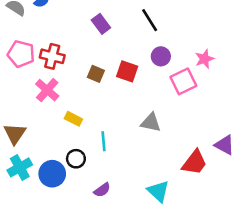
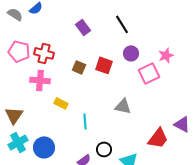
pink cross: (47, 90) -> (40, 80), turned -36
black circle: (76, 159) -> (104, 149), moved

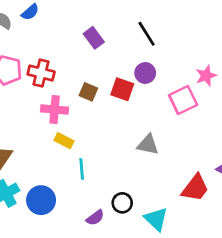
purple circle: (131, 53) -> (145, 73), moved
pink cross: (40, 80) -> (55, 110), moved
cyan line: (85, 121) -> (82, 169), moved

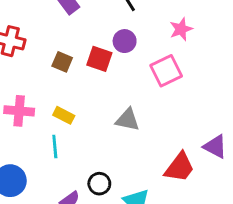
pink star: (206, 76) -> (181, 29), moved
pink cross: (55, 110) -> (19, 111), moved
yellow rectangle: (64, 141) -> (64, 115), moved

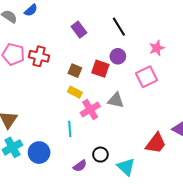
pink cross: (19, 111) -> (90, 110), moved, turned -36
yellow rectangle: (64, 115) -> (75, 92), moved
gray triangle: (128, 120) -> (116, 100), moved

